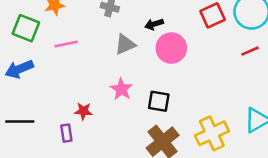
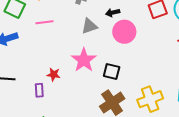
pink star: (121, 89) -> (84, 60), size x1.4

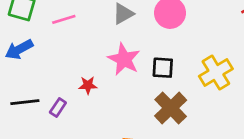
purple rectangle: (39, 90) -> (58, 107), moved, turned 48
yellow cross: (150, 99) -> (216, 73), moved

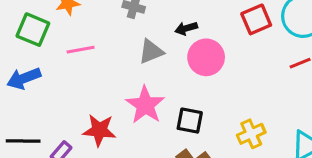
yellow cross: (216, 73) -> (251, 134), size x0.7
red star: (88, 85) -> (99, 130), size x1.5

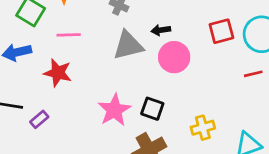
gray triangle: (151, 52) -> (128, 45), size x1.4
pink star: (145, 105) -> (114, 110), moved
red star: (99, 130) -> (58, 73), moved

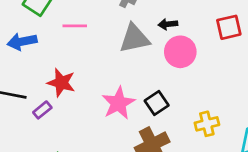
red star: (58, 73) -> (61, 83), moved
black square: (152, 109) -> (157, 103), turned 35

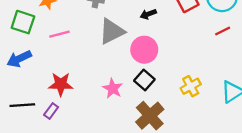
black arrow: (168, 24) -> (148, 14), moved
pink circle: (180, 52) -> (144, 50), moved
pink star: (118, 103) -> (113, 88), size x0.7

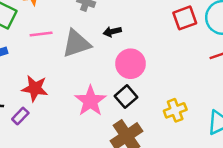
black arrow: (148, 14) -> (112, 32), moved
gray triangle: (112, 31) -> (76, 44), moved
pink star: (113, 88) -> (90, 101), size x1.4

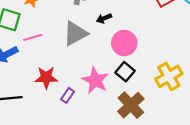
pink line: (41, 34) -> (33, 37), moved
yellow cross: (175, 110) -> (169, 76), size x1.4
purple rectangle: (20, 116) -> (68, 95), moved

